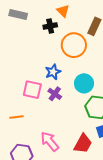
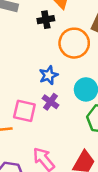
pink square: (32, 90) -> (24, 111), moved

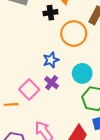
pink square: (24, 111) -> (29, 89), turned 30

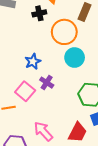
blue star: (51, 60) -> (33, 62), moved
cyan circle: (82, 73) -> (75, 58), moved

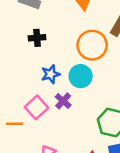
black cross: (39, 13) -> (37, 38), moved
cyan circle: (75, 58) -> (81, 76), moved

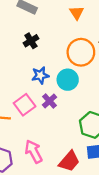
black cross: (37, 38) -> (31, 41), turned -32

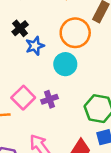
blue star: (40, 75) -> (35, 46), moved
purple cross: (50, 101) -> (50, 99), moved, turned 32

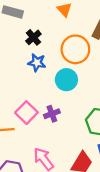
black cross: (20, 28) -> (33, 37), moved
blue star: (35, 46) -> (37, 63), turned 30

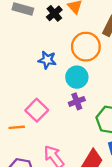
black cross: (33, 37) -> (54, 13), moved
purple cross: (52, 114) -> (77, 101), moved

